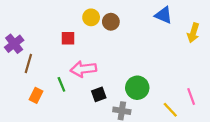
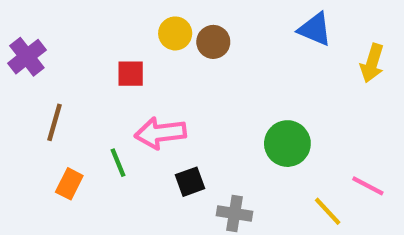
purple cross: (14, 44) -> (27, 57), moved
green circle: (137, 88) -> (287, 144), moved
pink line: (191, 97) -> (368, 186), turned -42

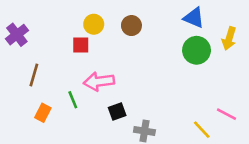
yellow circle: (175, 33) -> (94, 24), moved
green circle: (287, 144) -> (197, 50), moved

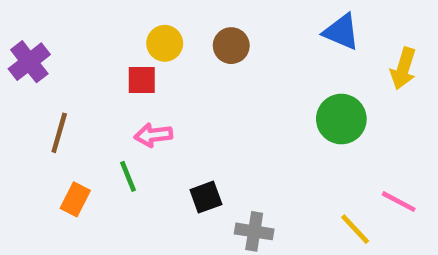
green circle: (197, 50) -> (341, 119), moved
pink arrow: (99, 82) -> (153, 135), moved, size x0.7

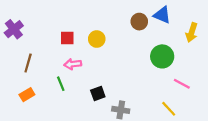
yellow circle: (165, 43) -> (97, 39), moved
brown circle: (231, 46) -> (139, 22), moved
orange rectangle: (75, 199) -> (27, 95), moved, turned 32
pink line: (399, 202) -> (182, 84), moved

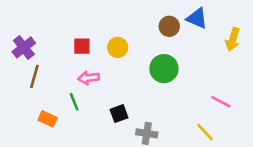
purple cross: (14, 29) -> (24, 47), moved
green circle: (162, 56) -> (164, 69), moved
orange rectangle: (27, 95) -> (48, 119), moved, turned 56

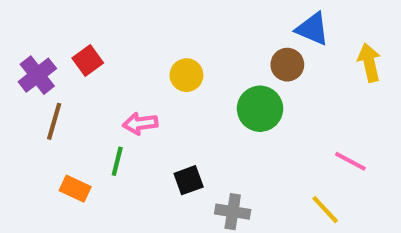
brown circle: (169, 26) -> (287, 65), moved
yellow arrow: (233, 40) -> (369, 63), turned 150
red square: (82, 46) -> (88, 60), moved, turned -36
green line: (74, 102) -> (117, 161), turned 36

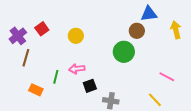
blue triangle: (313, 29) -> (149, 14), turned -30
yellow circle: (186, 75) -> (76, 36), moved
pink arrow: (140, 123) -> (77, 69), moved

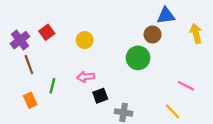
brown line: (26, 58) -> (29, 65), turned -36
green line: (56, 77) -> (52, 86), moved
orange rectangle: (36, 90) -> (30, 100), moved, turned 40

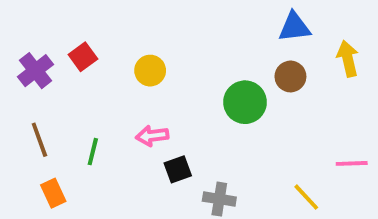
brown circle: (153, 35) -> (290, 76), moved
brown line: (29, 65) -> (39, 140), moved
pink line: (186, 86) -> (352, 163), moved, turned -30
orange rectangle: (30, 100) -> (53, 193), moved

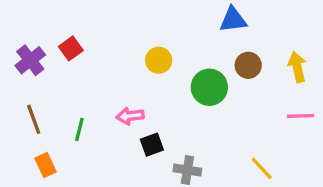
blue triangle: (294, 27) -> (233, 20), moved
yellow arrow: (348, 59) -> (297, 67), moved
yellow circle: (150, 71) -> (159, 60), moved
pink line: (352, 163) -> (301, 116), moved

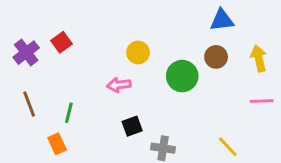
blue triangle: (233, 20) -> (222, 20), moved
pink arrow: (130, 116) -> (119, 85), moved
orange rectangle: (46, 165) -> (57, 144), moved

